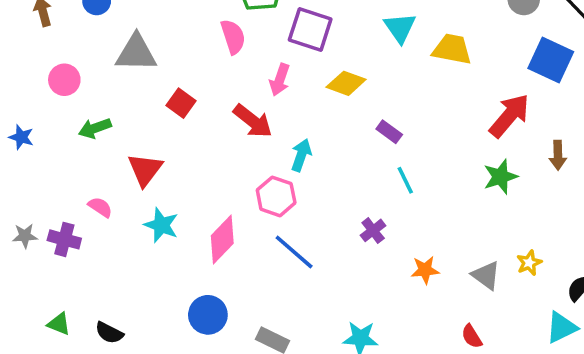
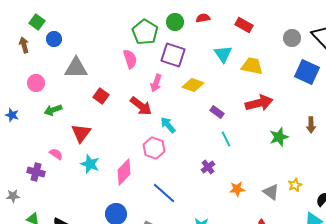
red arrow: (509, 116) -> (259, 103), moved, turned 36
cyan arrow: (301, 155) -> (168, 125), turned -60
gray star: (25, 236) -> (13, 196), moved
blue line: (294, 252) -> (164, 193), moved

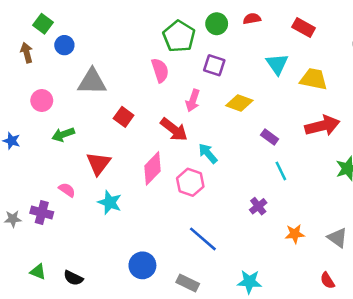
purple square: (173, 55) -> (214, 65), size x0.7
pink diamond: (124, 172) -> (153, 168), moved
gray star: (13, 196) -> (13, 219), moved

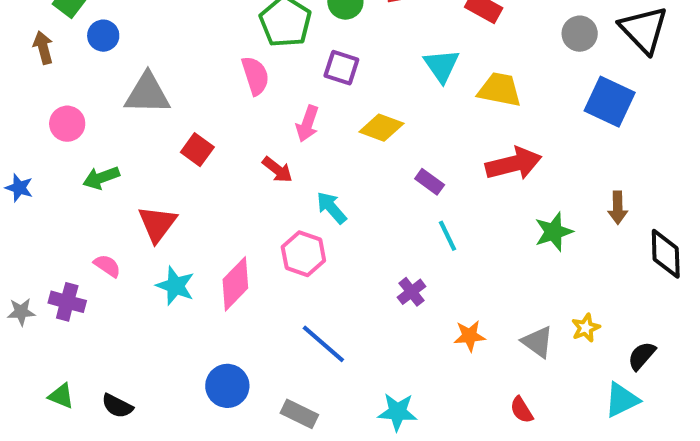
red arrow: (174, 129) -> (277, 170), size x0.7
pink diamond: (153, 168) -> (235, 284), moved

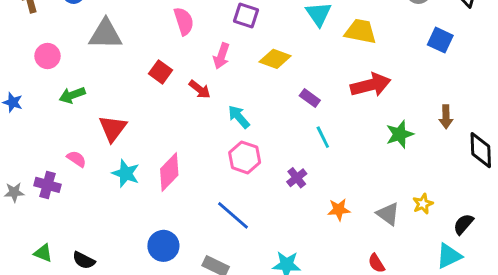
blue square: (610, 102) -> (440, 40), size x0.7
red square: (197, 150) -> (161, 72), moved
pink hexagon: (303, 254) -> (245, 157), moved

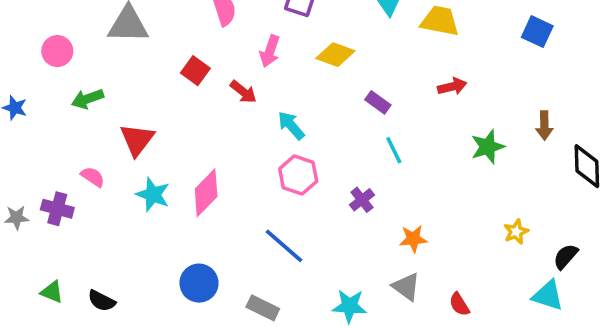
red arrow: (371, 85) -> (452, 86), size x0.6
gray triangle: (388, 214) -> (406, 287), moved
cyan triangle: (449, 256) -> (548, 295), turned 44

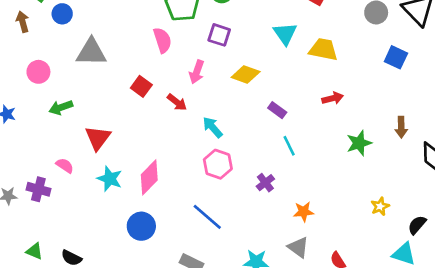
blue circle: (199, 283) -> (141, 226), moved

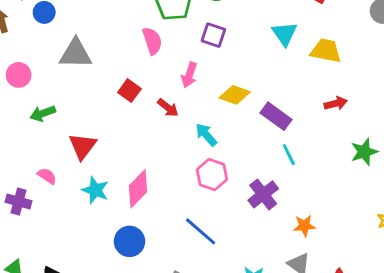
yellow diamond: (246, 74) -> (235, 95), moved
purple rectangle: (277, 110) -> (276, 116), size x1.5
purple cross: (265, 183) -> (263, 194), size x1.5

